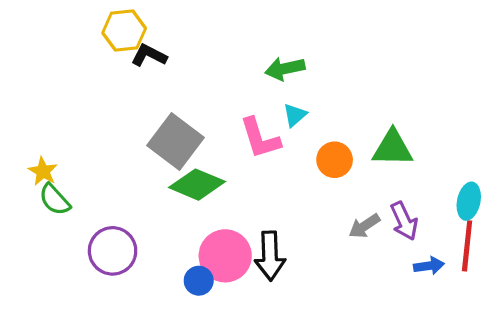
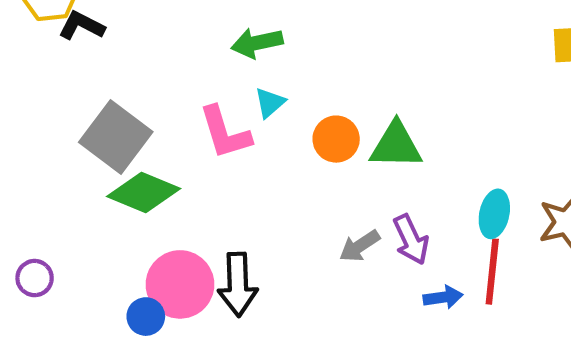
orange circle: (335, 160) -> (336, 139), moved
purple circle: (113, 251) -> (35, 278), size x0.6

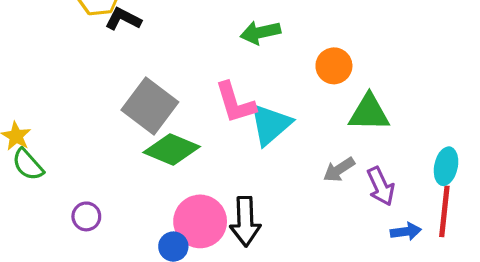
cyan triangle: (270, 103) -> (270, 124), moved, size x1.8
orange circle: (336, 139) -> (334, 66), moved
gray arrow: (360, 246) -> (339, 170), moved

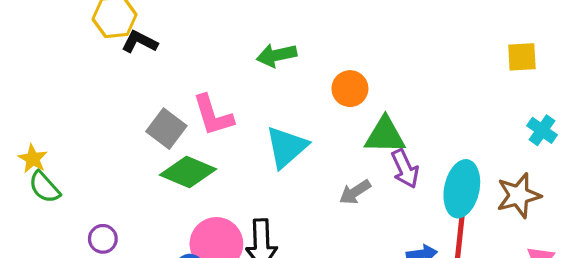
pink L-shape: (235, 103) -> (213, 115), moved
gray square: (150, 106) -> (166, 129), size x0.7
cyan ellipse: (446, 166) -> (462, 189), size x1.5
purple arrow: (381, 186) -> (405, 169), moved

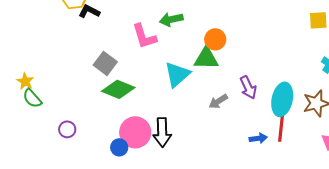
pink L-shape: (213, 115) -> (144, 36), moved
green triangle: (385, 135) -> (206, 58), moved

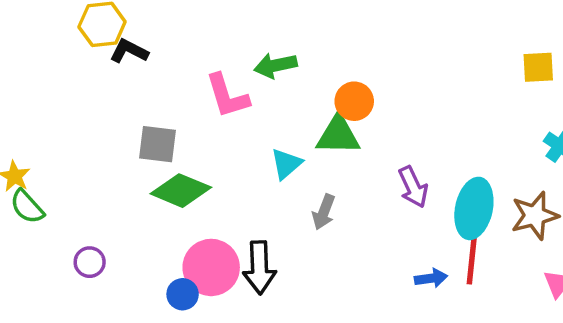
gray square: (105, 63) -> (158, 144), turned -30
cyan triangle: (177, 74) -> (286, 164), size x0.7
gray arrow: (218, 101) -> (324, 212), moved, turned -36

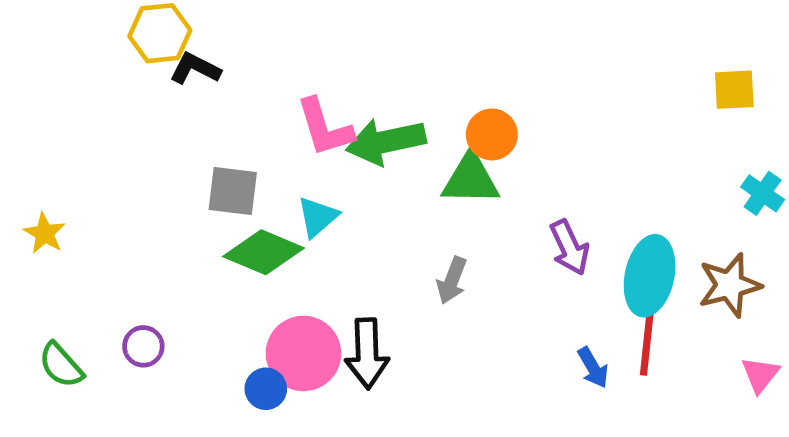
green arrow: (276, 65) -> (386, 142), moved, size x1.4
cyan triangle: (286, 164) -> (318, 217), moved
green semicircle: (27, 207) -> (61, 365), moved
blue arrow: (431, 278) -> (593, 368), turned 68

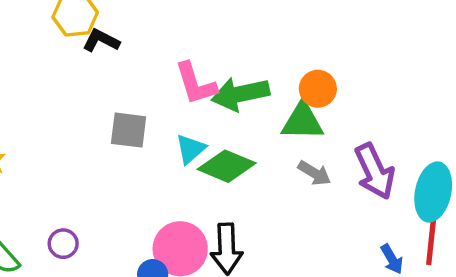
purple arrow: (570, 247) -> (375, 171), size x1.4
green diamond: (263, 252) -> (227, 166), moved
gray arrow: (452, 280) -> (314, 173), moved, turned -80

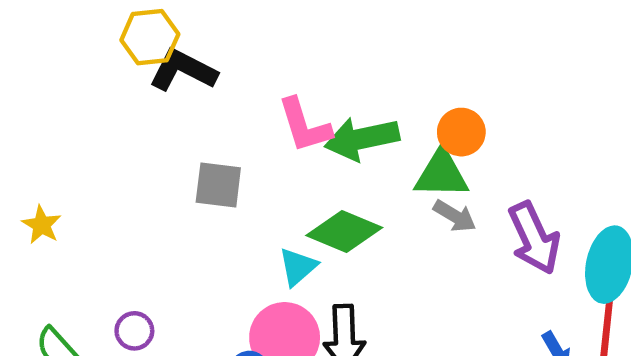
black L-shape: (101, 41) -> (183, 70), size x1.4
cyan triangle: (191, 149) -> (298, 267), moved
gray arrow: (314, 173) -> (455, 216), moved

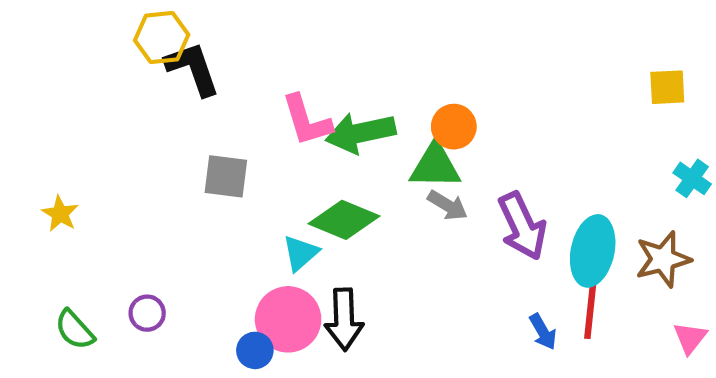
black L-shape: (183, 70) -> (193, 69), turned 44

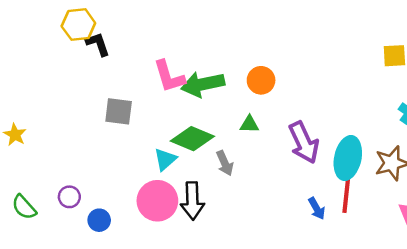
black L-shape: (193, 69) -> (98, 44), size x0.7
green triangle: (435, 166) -> (249, 124), moved, size x0.6
gray arrow: (448, 205) -> (225, 163), moved, turned 35
blue circle: (255, 350) -> (99, 220), moved

